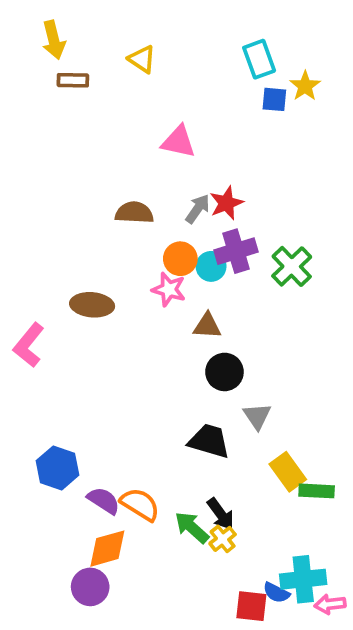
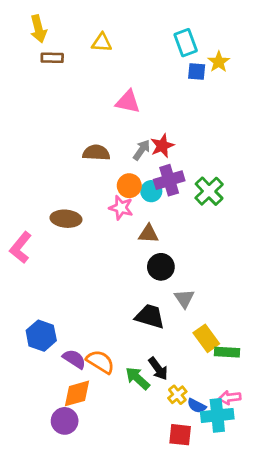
yellow triangle: (142, 59) -> (102, 43), turned -30
yellow cross: (223, 539) -> (177, 395), moved
blue semicircle: (276, 593) -> (197, 406), moved
pink arrow: (330, 604) -> (230, 398), moved

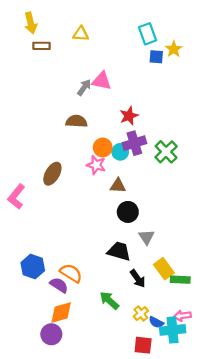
gray arrow: (142, 150) -> (84, 87), moved
brown ellipse: (66, 219) -> (52, 174), turned -65
orange semicircle: (100, 362) -> (71, 273), moved
black arrow: (158, 369) -> (138, 279), moved

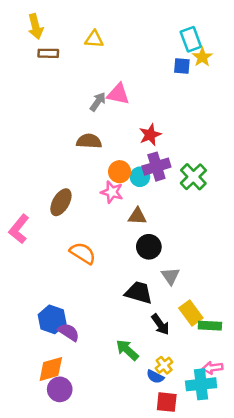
cyan rectangle: (147, 34) -> (191, 39), moved
blue hexagon: (33, 267) -> (52, 319), moved
orange semicircle: (71, 273) -> (83, 253), moved
orange diamond: (61, 312) -> (51, 369), moved
blue semicircle: (156, 322) -> (155, 377), moved

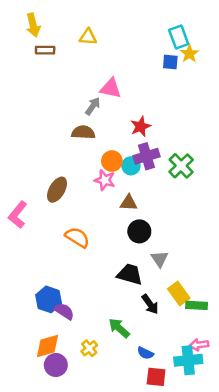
gray arrow: (98, 102) -> (93, 106), moved
yellow cross: (164, 365) -> (89, 348), moved

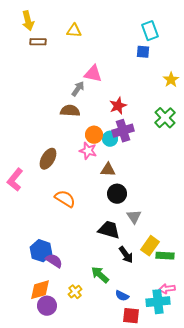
yellow star: (189, 54) -> (171, 80), moved
green cross: (181, 166) -> (165, 118), moved
yellow rectangle: (179, 293) -> (150, 246), turned 72

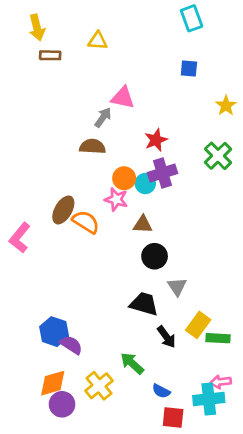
cyan rectangle: (150, 31) -> (192, 18), moved
orange semicircle: (65, 199) -> (86, 222), moved
yellow cross: (75, 292) -> (99, 386), size x1.5

